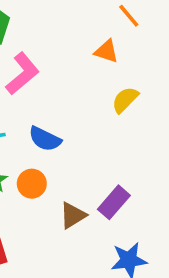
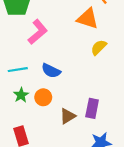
orange triangle: (106, 51) -> (88, 19), size x1.5
purple rectangle: (114, 202) -> (92, 108), turned -30

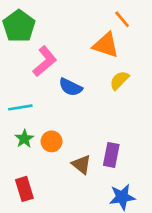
blue semicircle: (51, 71) -> (71, 87), moved
brown triangle: (68, 116) -> (81, 164), turned -49

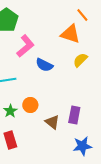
green star: (24, 139) -> (10, 111), moved

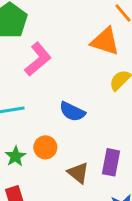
blue semicircle: (44, 65) -> (72, 112), moved

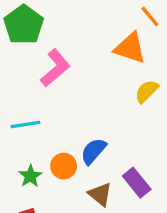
blue semicircle: (72, 112) -> (93, 151), moved, turned 105
purple rectangle: (111, 162) -> (137, 183), turned -50

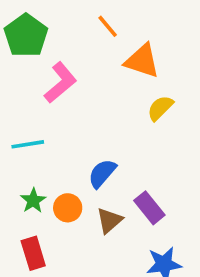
orange line: (150, 16) -> (108, 26), moved
orange circle: (64, 166) -> (68, 208), moved
brown triangle: (100, 194) -> (109, 221), turned 40

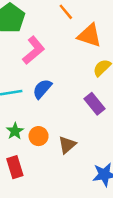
blue semicircle: (102, 173) -> (42, 89), moved
purple rectangle: (149, 208) -> (94, 104), moved

